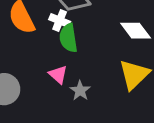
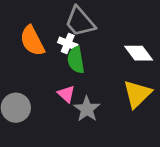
gray star: (80, 91) -> (87, 109), size x1.4

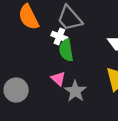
orange semicircle: (32, 41) -> (29, 17), moved

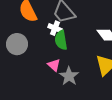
gray circle: (16, 90) -> (17, 44), moved

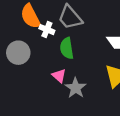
white cross: (55, 28) -> (47, 30), moved

